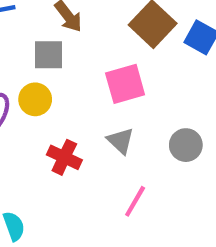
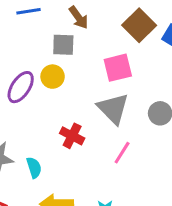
gray triangle: (121, 141) -> (113, 109), size x1.6
red cross: (64, 157) -> (72, 136), moved

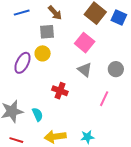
pink square: (118, 68) -> (85, 43), turned -30
gray triangle: (113, 109) -> (85, 70), size x0.7
pink line: (122, 153) -> (104, 99), moved

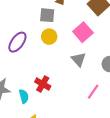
yellow circle: (43, 53) -> (49, 37), moved
red cross: (60, 91) -> (43, 84), moved

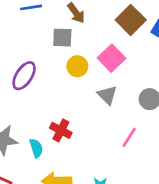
yellow circle: (49, 37) -> (77, 66), moved

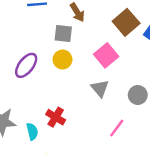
yellow circle: (77, 66) -> (62, 60), moved

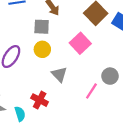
gray triangle: (100, 88) -> (59, 74), moved
pink line: (117, 128) -> (91, 91), moved

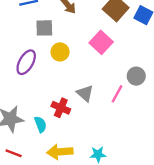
gray square: (42, 27) -> (44, 28), moved
gray triangle: (59, 74) -> (85, 93), moved

